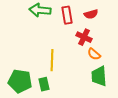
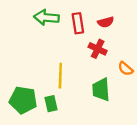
orange semicircle: (94, 54) -> (126, 69), moved
green trapezoid: (99, 76) -> (101, 90), moved

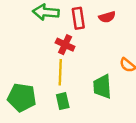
red cross: (98, 49) -> (65, 45), moved
green rectangle: (51, 104) -> (63, 101), moved

